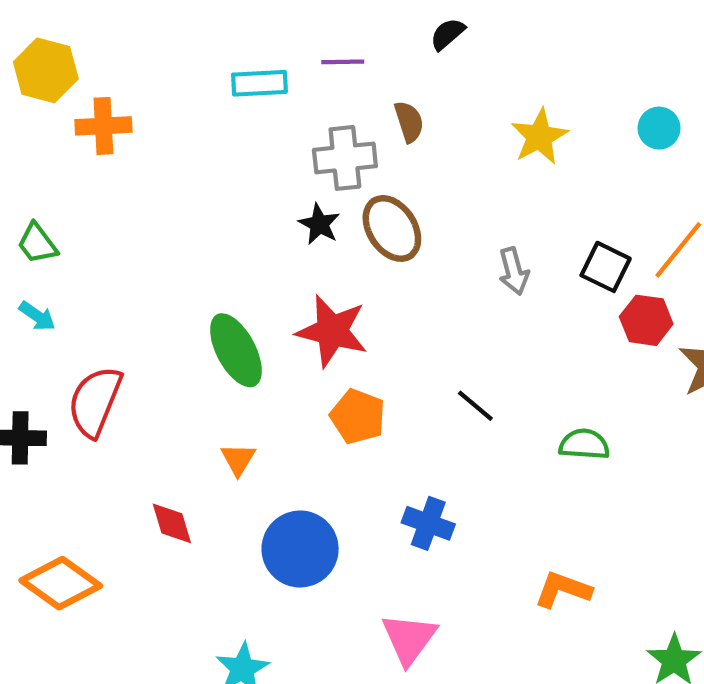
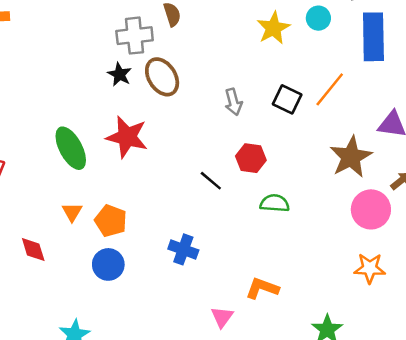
yellow star: (539, 137) -> (273, 28), moved
red hexagon: (646, 320) -> (251, 158), moved
orange pentagon: (358, 417) -> (111, 221), moved
blue circle: (300, 549) -> (108, 264), size x0.7
pink triangle: (409, 639) -> (222, 317), moved, size x0.7

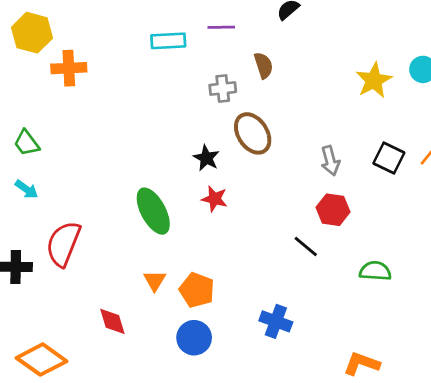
gray cross: (135, 36) -> (223, 88), size x0.7
black star: (120, 74) -> (206, 158), moved
red star: (127, 137) -> (215, 199), size x0.6
red hexagon: (251, 158) -> (333, 210), moved

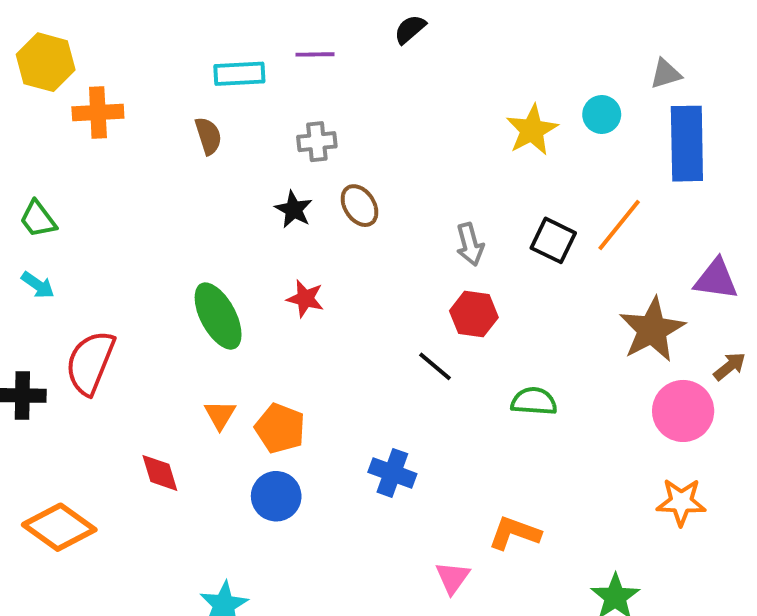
brown semicircle: (264, 65) -> (208, 136), moved
brown ellipse: (253, 133) -> (359, 206), size x0.7
black star: (206, 158) -> (294, 209), moved

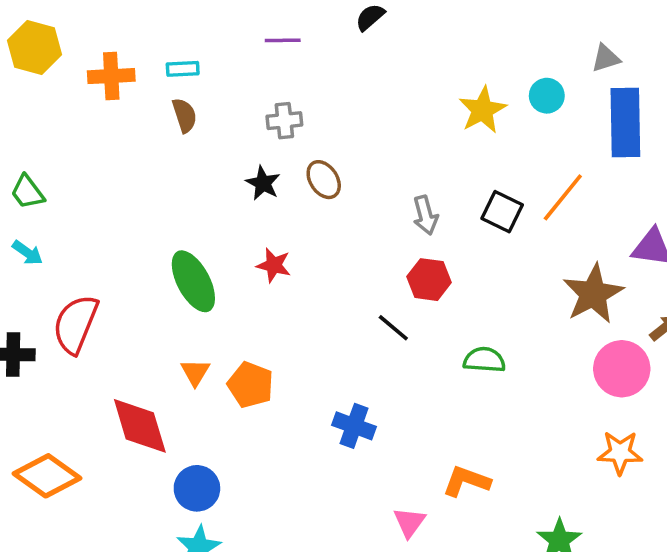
cyan rectangle: (239, 74) -> (183, 69), moved, size x0.7
orange cross: (98, 113) -> (111, 76), moved
red diamond: (160, 473) -> (140, 426), size x1.6
blue circle: (276, 496) -> (197, 488), moved

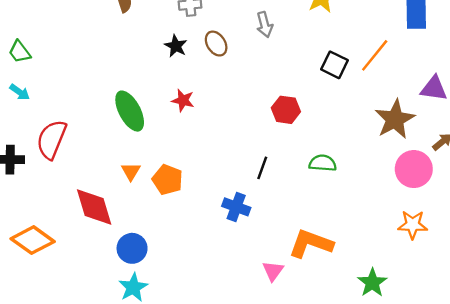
gray arrow: (425, 215) -> (265, 25), moved
black line: (393, 328) -> (262, 168), moved, turned 70
orange L-shape: (466, 481) -> (311, 244), size x1.4

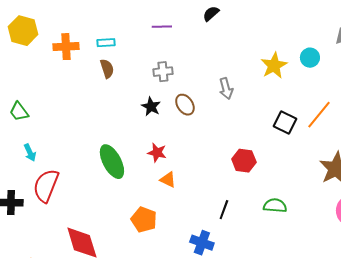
cyan arrow: (20, 92) -> (30, 153), moved, turned 30
orange triangle: (131, 171) -> (168, 180), moved, turned -36

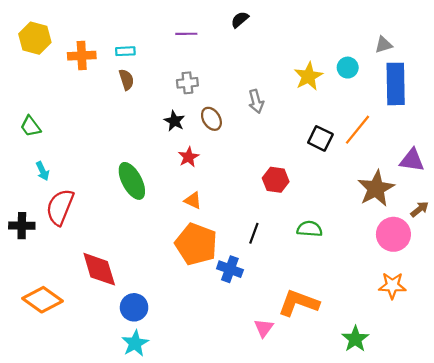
red star: (157, 153) -> (189, 157), moved, turned 30
orange pentagon: (144, 220) -> (196, 244), moved, size x1.5

